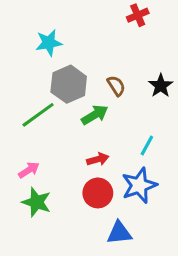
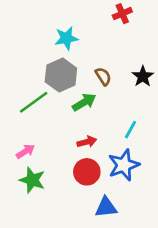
cyan star: (49, 43) -> (66, 38), moved

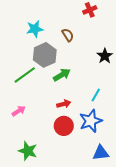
cyan star: (66, 38) -> (35, 29), moved
brown semicircle: (103, 76) -> (68, 35), moved
green star: (32, 180) -> (28, 151), moved
blue triangle: (106, 207) -> (101, 153), moved

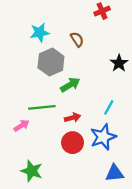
green line: (25, 75) -> (42, 107), moved, turned 30

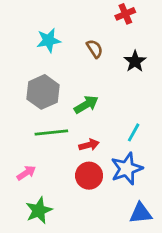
gray hexagon: (51, 62) -> (43, 92), moved
black star: (119, 63) -> (135, 61), moved
pink arrow: (21, 126) -> (26, 173), moved
green star: (32, 171) -> (39, 210), turned 30

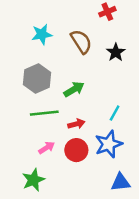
brown semicircle: (95, 49) -> (81, 42), size x1.5
pink arrow: (26, 173) -> (47, 148), moved

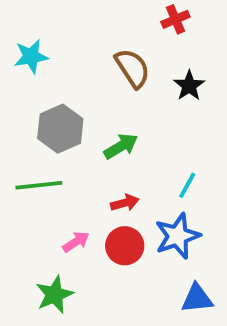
cyan star: (42, 34) -> (31, 56), moved
green line: (44, 113) -> (39, 185), moved

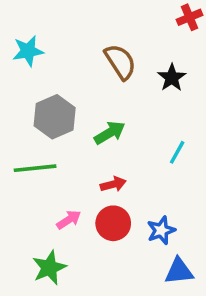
red cross: (175, 19) -> (190, 17), moved
cyan line: (187, 185) -> (177, 152), moved
blue star: (177, 236) -> (161, 230), moved, size x0.7

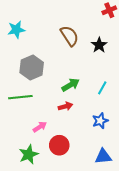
green arrow: (110, 133) -> (70, 85), moved
red circle: (113, 223) -> (59, 145), moved
blue star: (161, 230) -> (100, 121), moved

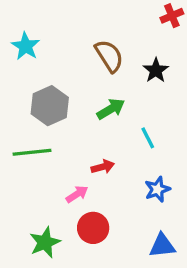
cyan star: (16, 30) -> (26, 46), turned -30
green arrow: (70, 85) -> (111, 109), moved
cyan line: (102, 88) -> (148, 138), moved, turned -56
pink arrow: (40, 127) -> (77, 194), moved

